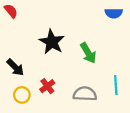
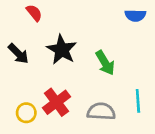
red semicircle: (11, 11) -> (34, 13), moved
black arrow: (15, 67) -> (18, 54), moved
red cross: (47, 86) -> (56, 102), size x1.5

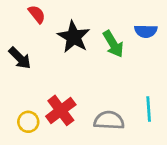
blue semicircle: (135, 15) -> (146, 31), moved
black star: (62, 50) -> (74, 37), moved
green arrow: (105, 63) -> (113, 44), moved

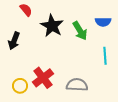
black arrow: (20, 58) -> (14, 41), turned 66
cyan line: (149, 109) -> (105, 56), moved

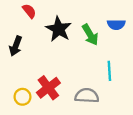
cyan line: (105, 56) -> (109, 71), moved

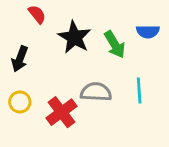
gray semicircle: (87, 96) -> (96, 92), moved
yellow circle: (22, 97) -> (20, 102), moved

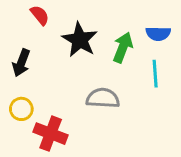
green arrow: (115, 44) -> (123, 47), turned -128
cyan line: (139, 90) -> (155, 74), moved
red cross: (61, 112) -> (51, 134), moved, turned -32

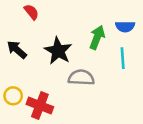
black star: (80, 40) -> (58, 51), moved
black arrow: (21, 63) -> (17, 50), turned 110
yellow circle: (21, 109) -> (13, 96), moved

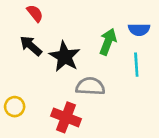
black arrow: (17, 50) -> (31, 46), moved
red cross: (40, 106) -> (66, 117), moved

